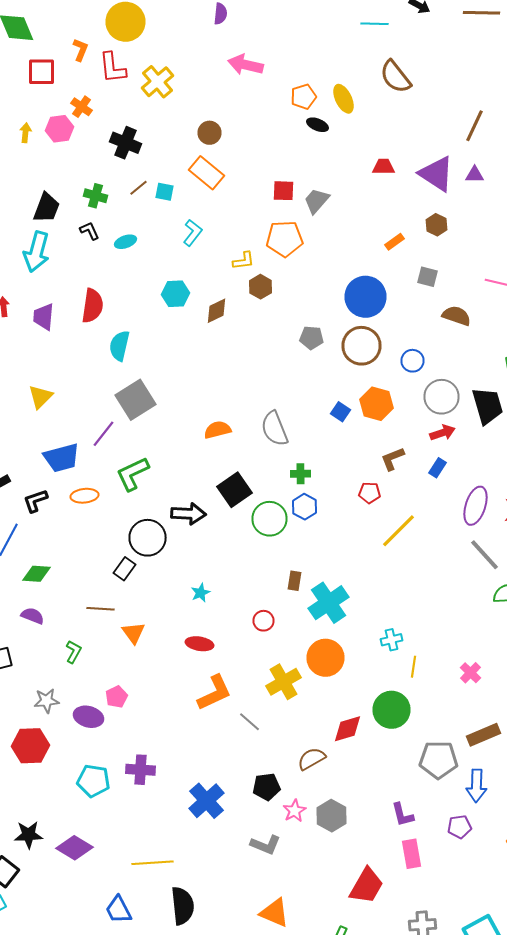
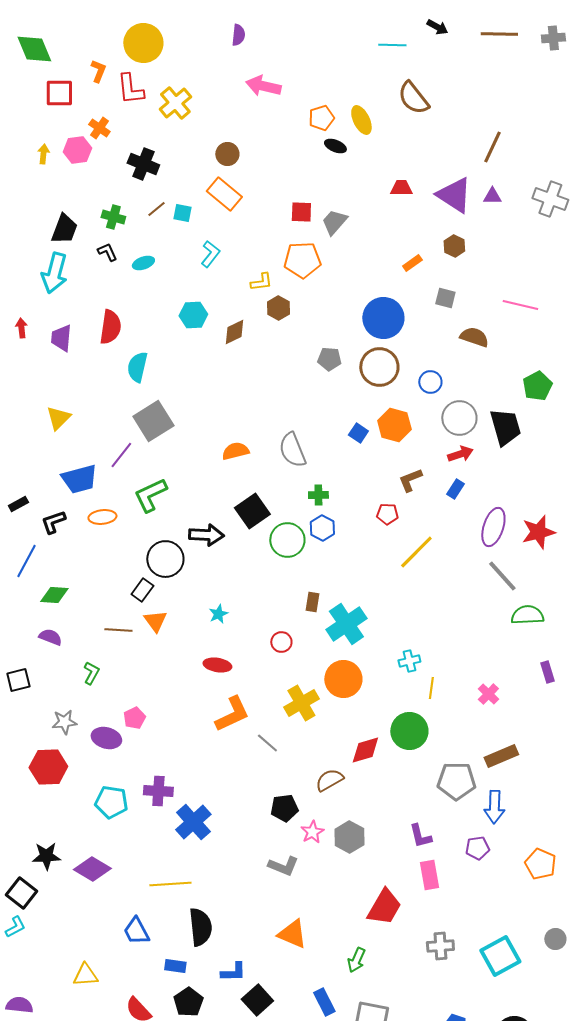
orange triangle: (134, 633) -> (155, 621), moved
blue cross: (206, 801) -> (193, 822), moved

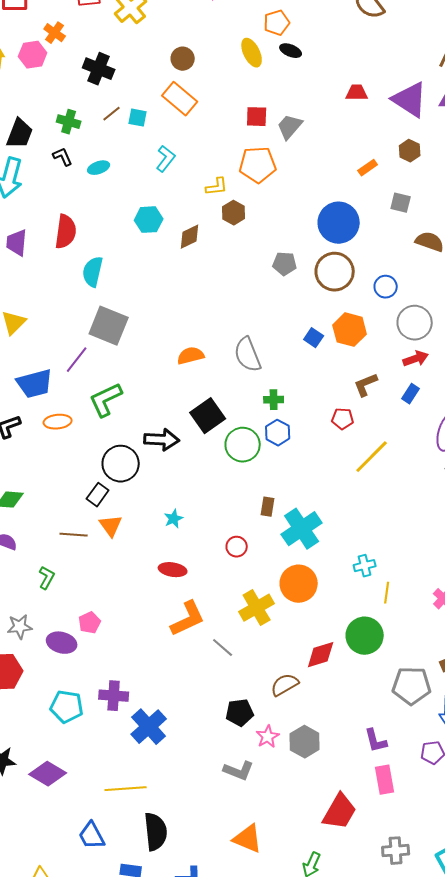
yellow ellipse: (361, 120) -> (252, 53), moved
gray square: (153, 421) -> (109, 326), turned -36

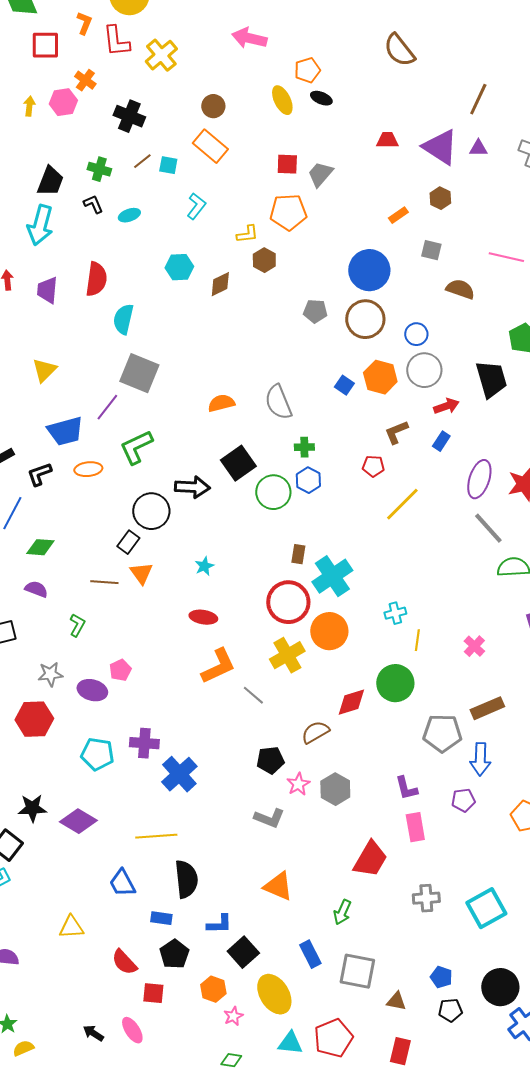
gray circle: (415, 323) -> (424, 370), moved
red circle: (237, 547) -> (288, 602), moved, size x2.0

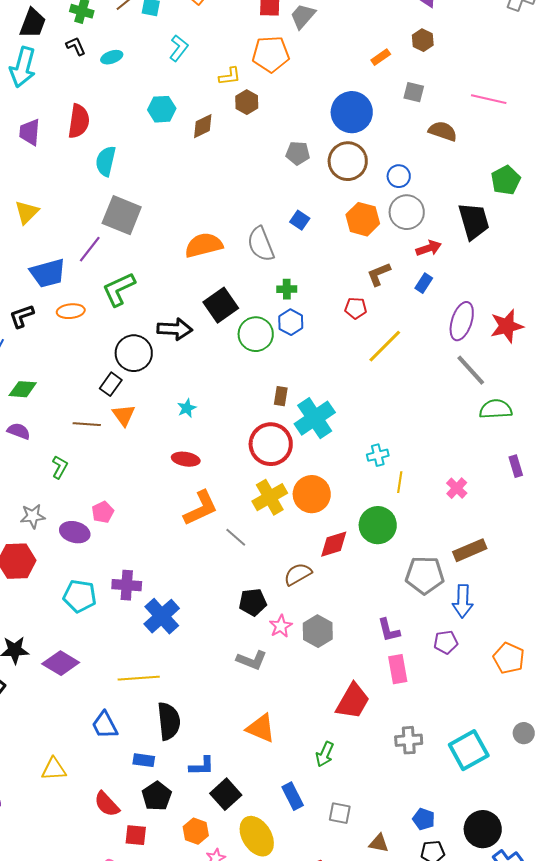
blue square: (344, 385) -> (300, 220), moved
orange semicircle: (221, 403) -> (204, 245), size x1.4
orange circle: (329, 631) -> (312, 494), moved
gray square: (357, 971) -> (340, 813), size x0.6

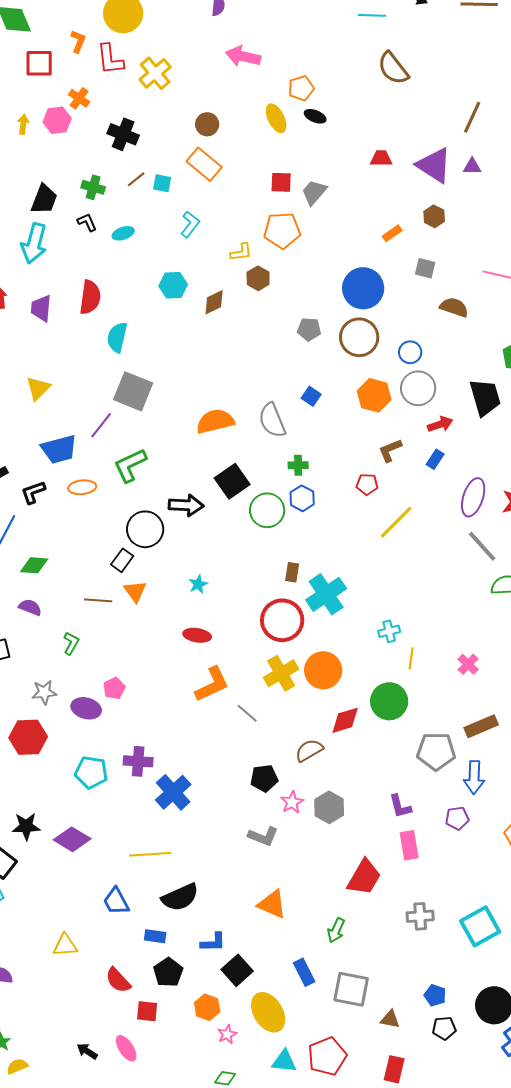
black semicircle: (169, 721) -> (180, 897), turned 72
gray square: (340, 813) -> (351, 989), size x1.6

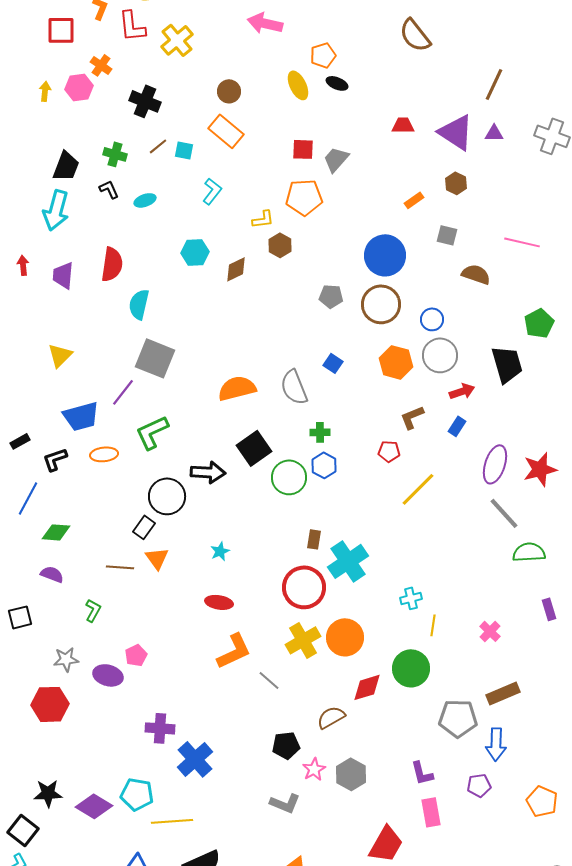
cyan pentagon: (91, 772) -> (137, 794), moved

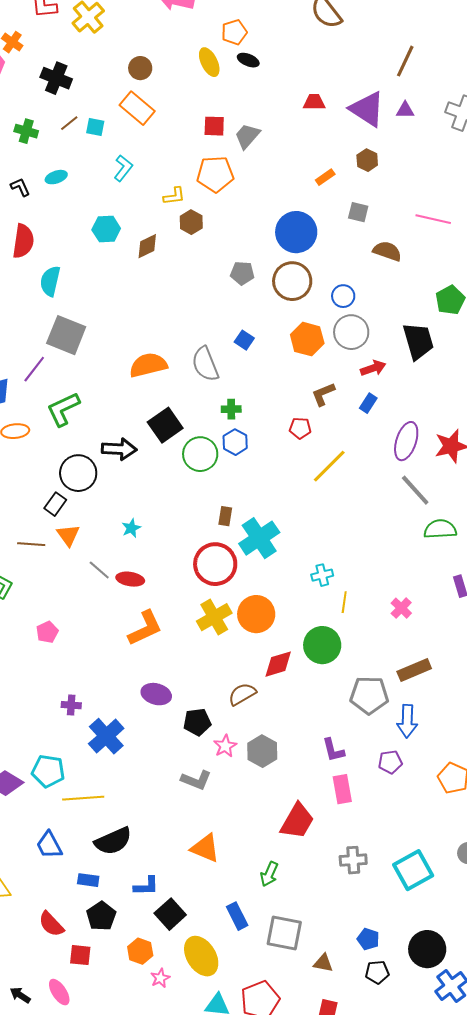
black L-shape: (109, 189) -> (20, 187), moved
purple ellipse: (108, 675) -> (156, 694), moved
gray line: (269, 680) -> (99, 570), moved
purple cross: (160, 728) -> (71, 705), size x0.7

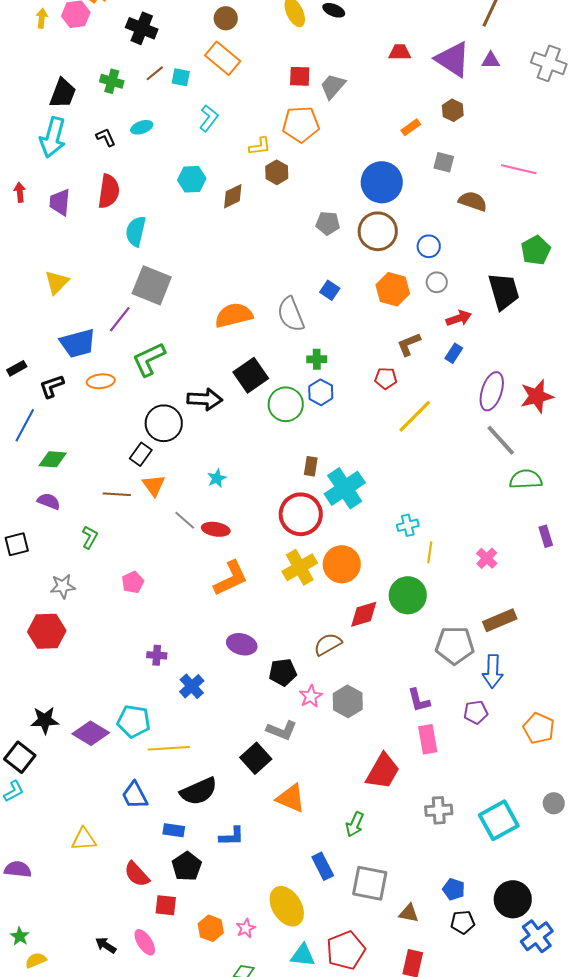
gray circle: (351, 332) -> (437, 282), size x0.6
blue cross: (106, 736) -> (192, 686), size x0.7
black square: (170, 914) -> (256, 758), moved
orange hexagon: (140, 951) -> (211, 928), moved

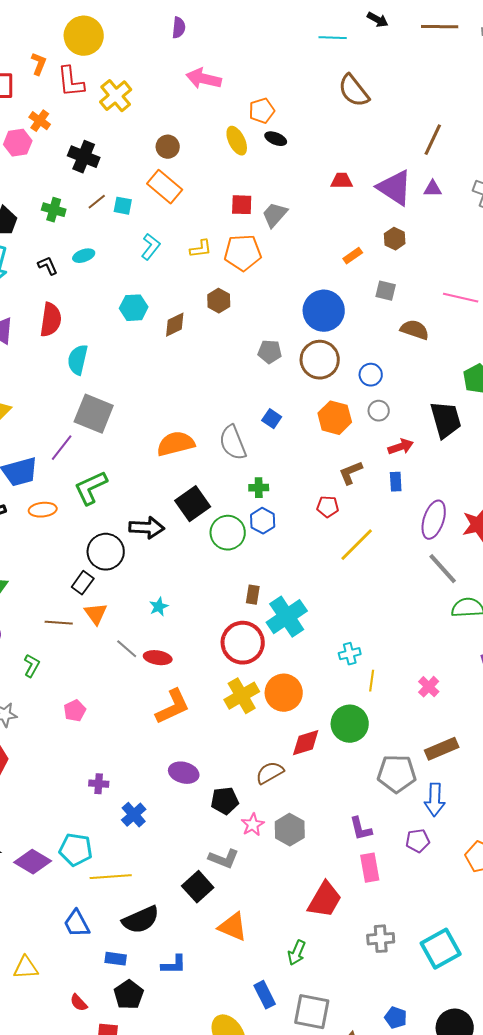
yellow L-shape: (260, 146) -> (201, 249), moved
blue rectangle: (454, 353) -> (396, 482), turned -36
red semicircle: (137, 874) -> (79, 1003), size x0.7

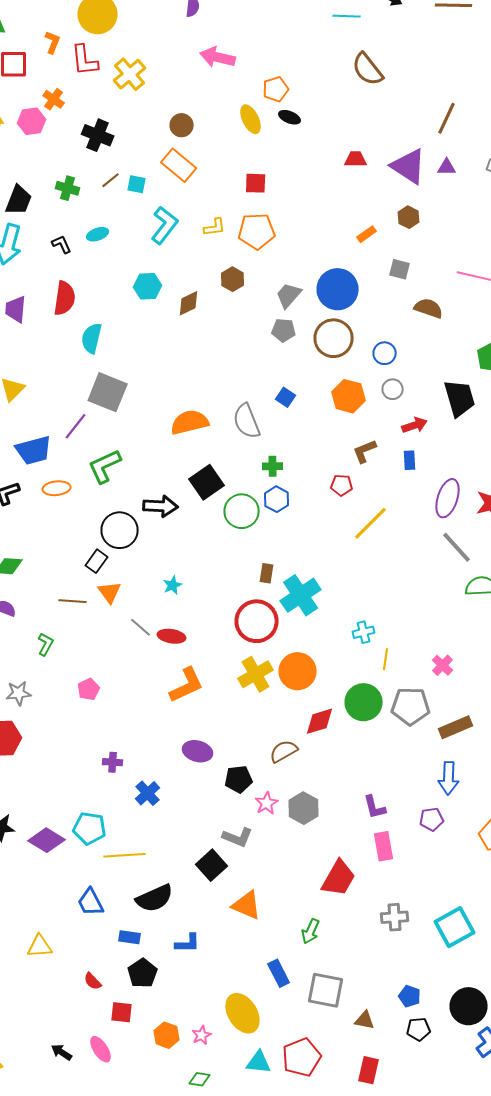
gray trapezoid: (275, 215) -> (289, 295), moved
cyan L-shape: (151, 247) -> (165, 225), size x1.4
gray pentagon: (397, 774) -> (411, 706), moved

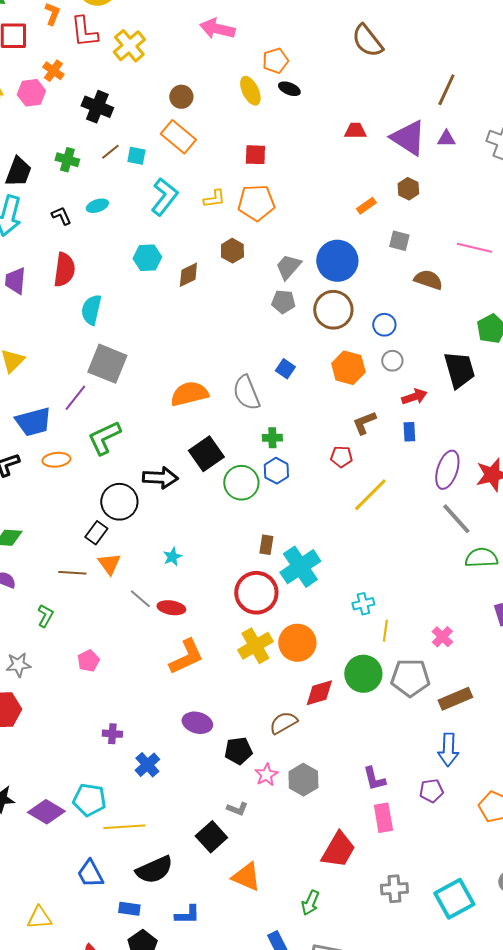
gray L-shape: (238, 837) -> (237, 809), size x0.7

